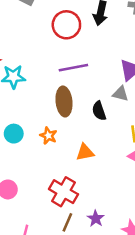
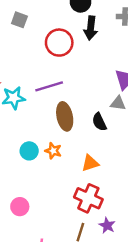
purple line: (73, 68) -> (49, 86), moved
cyan circle: (14, 134) -> (29, 151), moved
red cross: (63, 192) -> (88, 198), moved

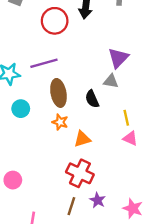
cyan circle: (29, 151) -> (21, 109), moved
orange star: (53, 151) -> (60, 122), moved

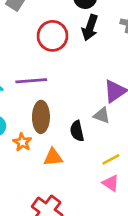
yellow line: (126, 118) -> (111, 159), turned 63
orange star: (60, 122) -> (22, 142), moved
orange triangle: (82, 139) -> (53, 157), moved

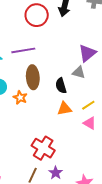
orange triangle: (53, 157) -> (64, 109), moved

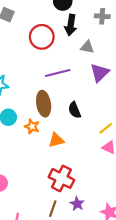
purple line: (23, 50) -> (58, 73), moved
gray triangle: (79, 72) -> (87, 47), moved
orange triangle: (64, 109) -> (56, 140), moved

